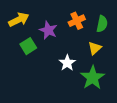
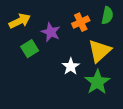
green semicircle: (102, 24) -> (107, 15), moved
yellow triangle: (95, 48) -> (100, 51), size x1.6

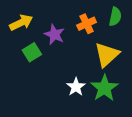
white star: (71, 66) -> (76, 87), moved

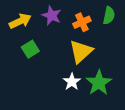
purple star: (54, 34) -> (52, 15), moved
yellow triangle: (107, 55) -> (81, 51), moved

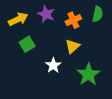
yellow triangle: (81, 51) -> (72, 46), size x0.7
white star: (72, 82) -> (53, 65), moved

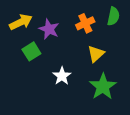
purple star: (46, 14) -> (49, 29), moved
yellow triangle: (72, 46) -> (96, 54), moved

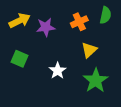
purple star: (49, 29) -> (46, 27), turned -30
green square: (31, 51) -> (20, 59), moved, turned -35

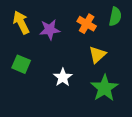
yellow arrow: (20, 21) -> (21, 23), turned -90
orange cross: (79, 22) -> (87, 24), turned -35

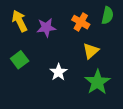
green square: (21, 64) -> (20, 60), turned 30

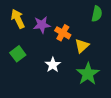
orange cross: (81, 22) -> (63, 33), moved

